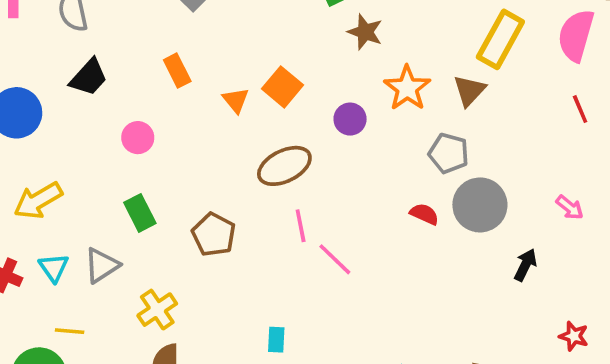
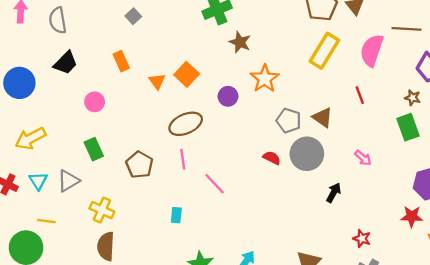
brown triangle: (469, 90) -> (323, 117), moved, turned -40
red line: (580, 109) -> (360, 95), moved
pink line: (301, 226) -> (183, 159), moved
yellow cross: (157, 310) -> (102, 210), turned -35
cyan rectangle: (276, 340) -> (176, 215), moved

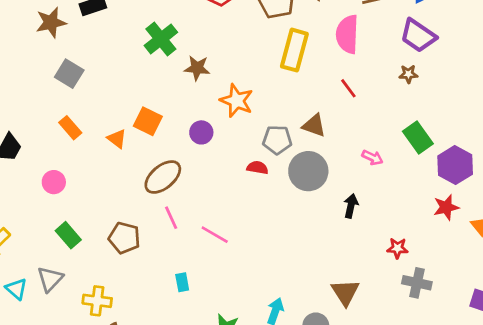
gray square: (133, 16) -> (69, 74), size x1.5
green rectangle: (408, 127) -> (418, 137), moved
red semicircle: (272, 158) -> (258, 168), moved

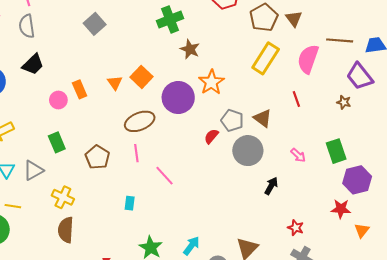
orange rectangle: (70, 128) -> (80, 89), moved
purple circle: (201, 132) -> (178, 98), size x1.8
red semicircle: (258, 168) -> (211, 136), turned -77

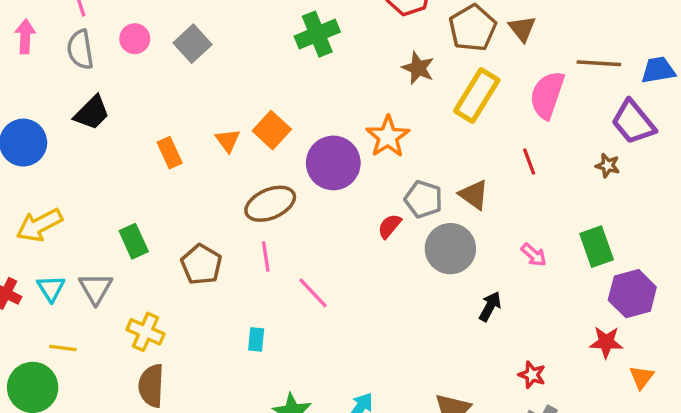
brown star: (190, 49) -> (418, 68), moved
pink circle: (58, 100) -> (135, 39), moved
gray triangle: (33, 170) -> (96, 288), turned -30

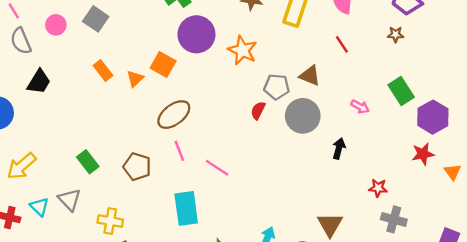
orange triangle: (228, 140) -> (135, 79), turned 36
orange rectangle: (170, 153) -> (103, 71), moved
purple circle: (333, 163) -> (196, 34), moved
cyan rectangle: (256, 339) -> (186, 208), size x2.0

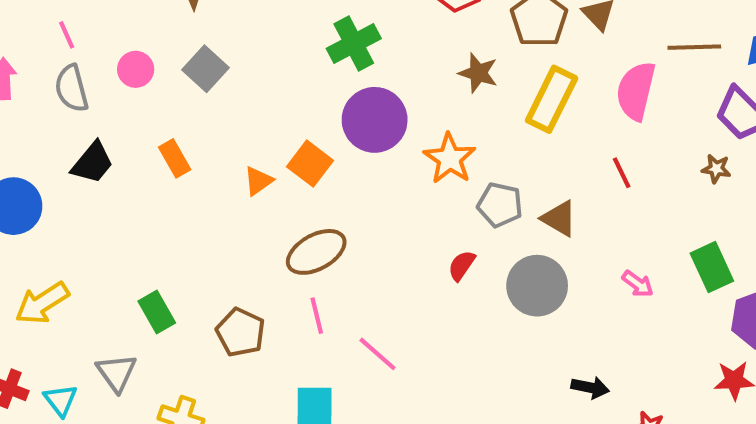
orange rectangle: (103, 71) -> (175, 158), moved
gray pentagon: (277, 87) -> (500, 205), moved
black arrow: (339, 148) -> (590, 387), moved, turned 78
cyan triangle: (39, 207) -> (60, 400), moved

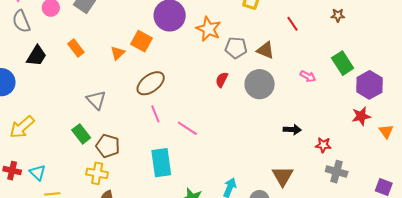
green rectangle: (157, 312) -> (81, 134), moved
brown pentagon: (240, 332) -> (108, 146), moved
gray triangle: (116, 373) -> (96, 100), moved

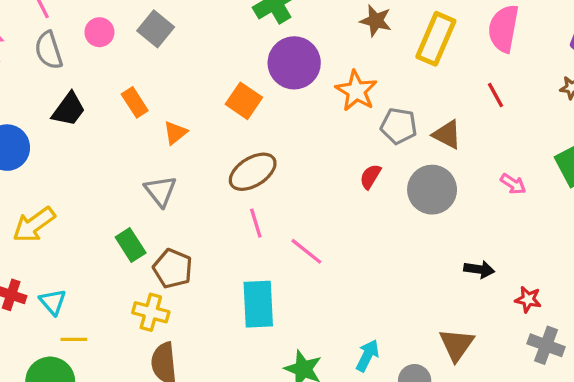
orange triangle: (118, 53) -> (175, 133), moved

